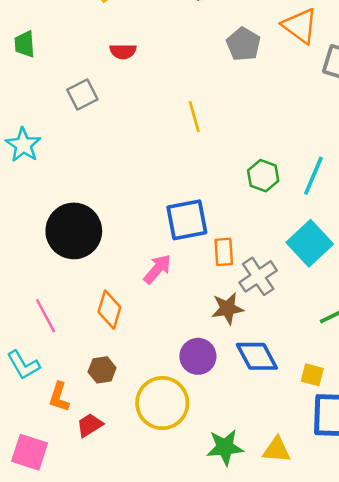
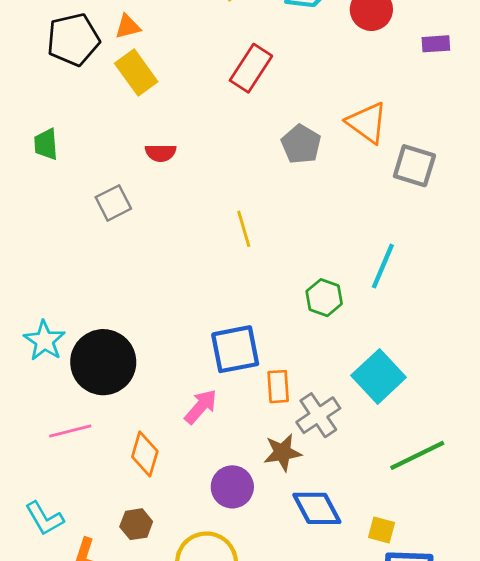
cyan star: (23, 145) -> (44, 341), moved
cyan line: (313, 176) -> (383, 266), moved
pink line: (46, 316) -> (70, 431), moved, turned -76
purple circle: (198, 356) -> (232, 487), moved

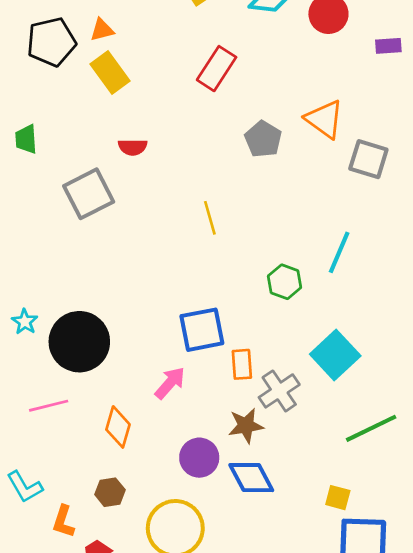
gray square: (113, 203) -> (89, 194), size x1.5
cyan star: (44, 341) -> (25, 322), size x0.7
blue diamond: (317, 508) -> (251, 478), moved

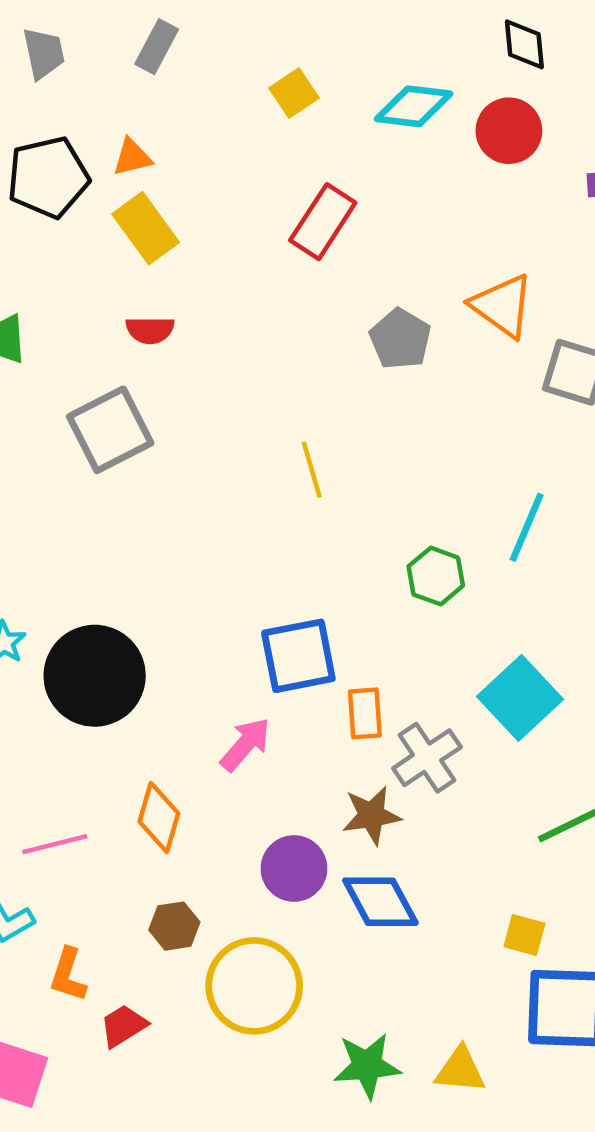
red semicircle: (133, 147) -> (150, 330), moved
pink line: (49, 406) -> (55, 844), moved
brown hexagon: (110, 492) -> (174, 926), moved

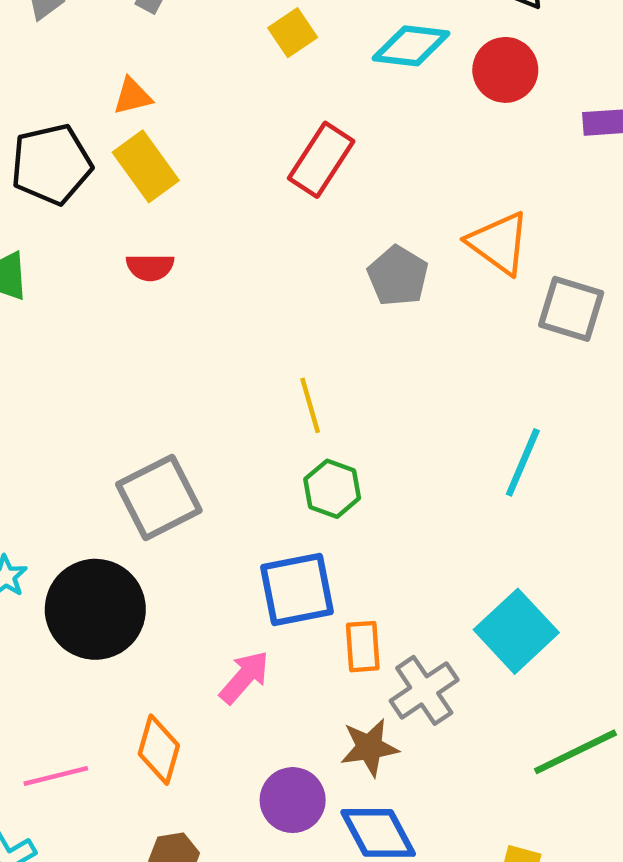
black pentagon: (48, 177) -> (51, 164), moved
gray square: (110, 430) -> (159, 497), moved
green hexagon: (436, 576) -> (332, 489), moved

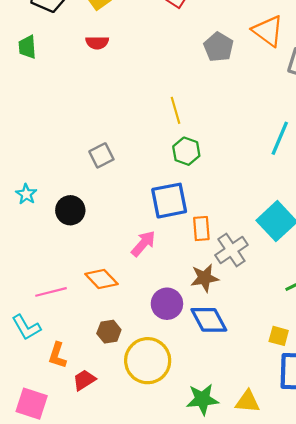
gray square: (159, 497) -> (101, 155), size x0.6
black circle: (95, 609) -> (70, 210), size x0.6
orange diamond: (159, 750) -> (101, 279), turned -60

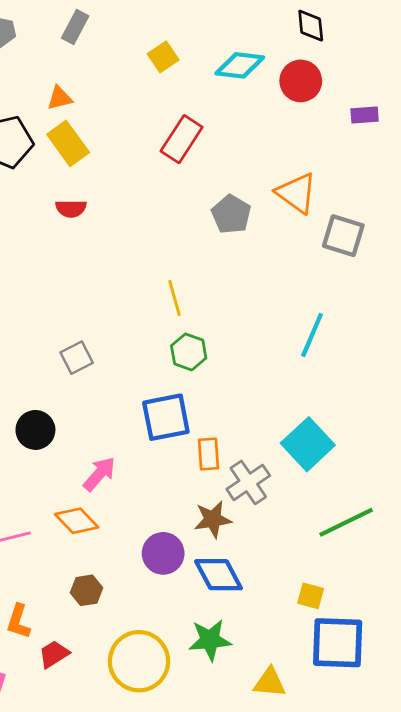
pink arrow: (143, 244) -> (99, 474), moved
yellow circle: (148, 361) -> (139, 661), moved
green star: (202, 399) -> (210, 640), moved

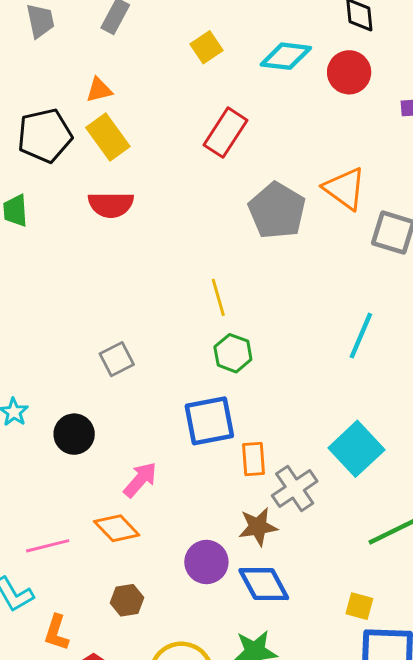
red semicircle: (71, 209) -> (111, 205), size x1.4
gray pentagon: (231, 214) -> (277, 211), size x1.4

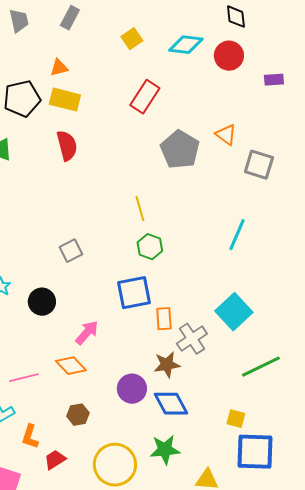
yellow rectangle: (108, 137) -> (65, 100), turned -40
orange triangle: (345, 188) -> (226, 135), size x0.7
red semicircle: (111, 205) -> (67, 146), turned -104

